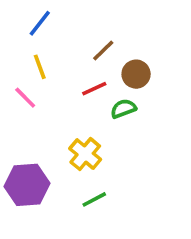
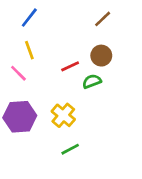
brown line: (103, 50) -> (103, 19), moved
purple hexagon: (27, 185) -> (20, 117), moved

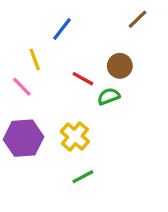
blue line: (29, 18) -> (62, 29), moved
brown line: (103, 19) -> (137, 19), moved
red line: (70, 66) -> (83, 79), turned 54

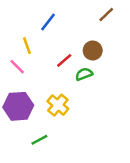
red line: (83, 79) -> (64, 60), turned -70
green line: (83, 177) -> (39, 140), moved

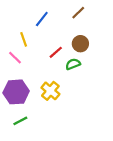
brown line: (106, 15) -> (78, 13), moved
green line: (39, 140) -> (20, 121), moved

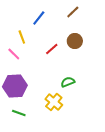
green semicircle: (73, 64) -> (68, 82), moved
yellow cross: (50, 91) -> (54, 102), moved
green line: (20, 121) -> (19, 113), turned 48

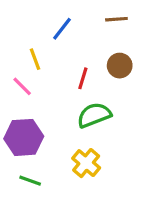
brown line: (73, 12) -> (116, 19), turned 40
red line: (52, 49) -> (83, 78), turned -32
green semicircle: (68, 82) -> (94, 115), moved, size x1.5

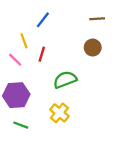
brown line: (116, 19) -> (97, 19), moved
brown circle: (120, 66) -> (93, 48), moved
red line: (83, 78) -> (42, 54), moved

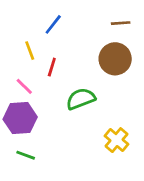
brown circle: (93, 48) -> (115, 59), size x1.5
pink line: (15, 60) -> (24, 86), moved
yellow cross: (59, 113) -> (116, 140), moved

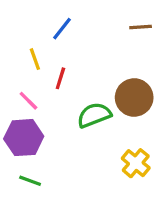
brown circle: (115, 59) -> (134, 97), moved

